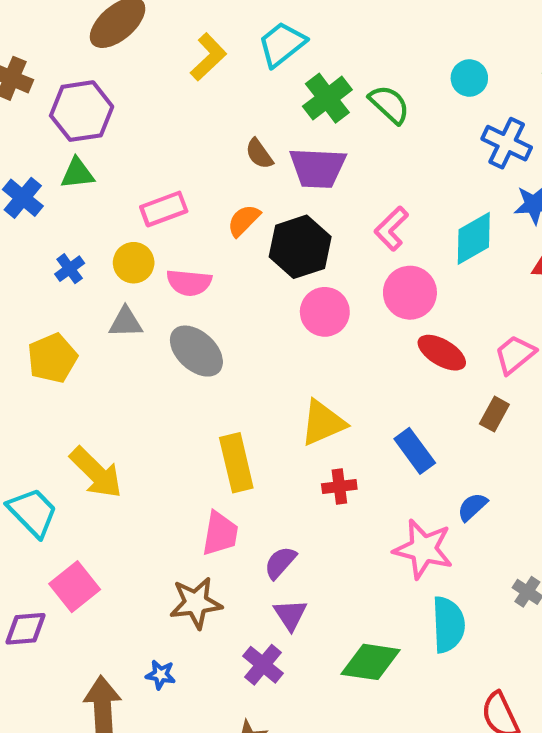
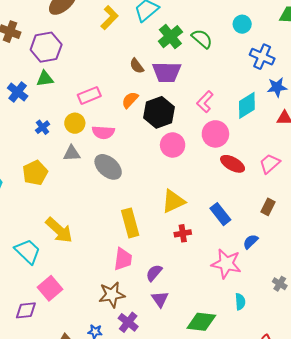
brown rectangle: (494, 414) -> (268, 207), moved
cyan semicircle: (448, 625) -> (240, 302), size x0.6
purple cross: (263, 665) -> (128, 322), moved

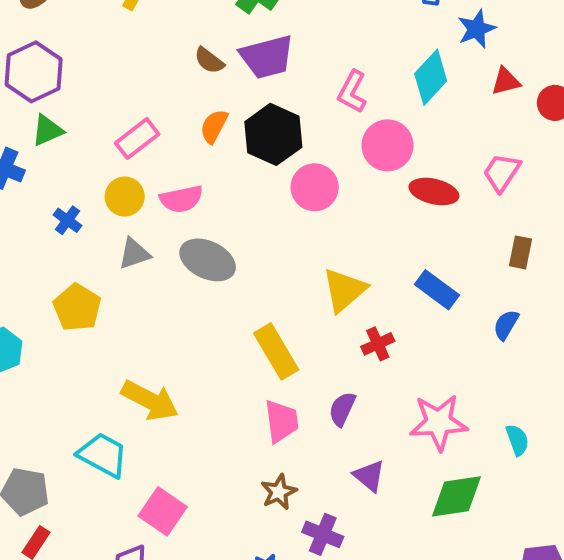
pink star: (226, 264) -> (439, 422), moved
purple semicircle: (154, 273) -> (342, 409), moved
brown star: (112, 295) -> (279, 492), size x0.7

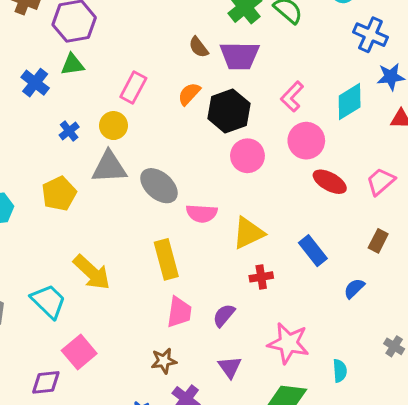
pink rectangle: (137, 139) -> (133, 88), turned -40
pink semicircle: (181, 199) -> (202, 213), moved
gray triangle: (134, 254) -> (109, 167), size x1.5
yellow rectangle: (276, 351) -> (166, 259), moved

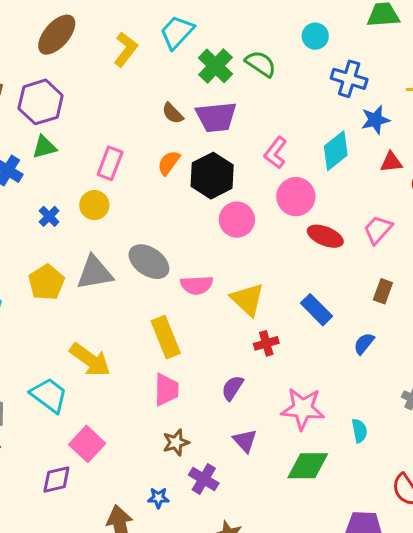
gray triangle: (109, 167) -> (95, 273), moved
yellow triangle: (248, 233) -> (247, 299), turned -45
pink trapezoid: (179, 312) -> (166, 390), moved

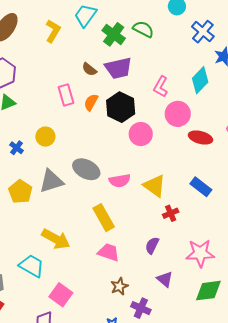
blue cross: (349, 79) -> (203, 32), turned 30
pink rectangle: (110, 163) -> (66, 95), moved, turned -30
pink trapezoid: (166, 390) -> (109, 252), turned -65

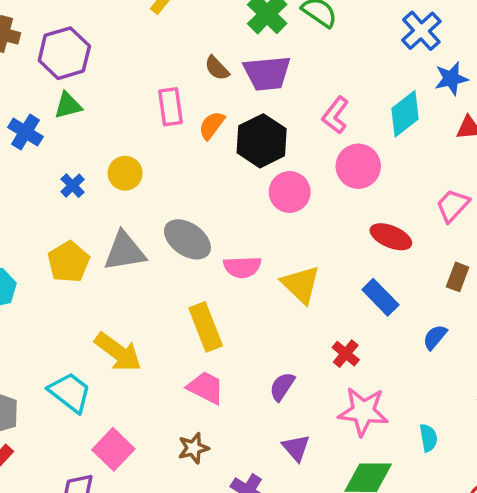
red ellipse: (200, 138) -> (391, 237), moved
red cross: (171, 213) -> (346, 354), moved, turned -35
brown star: (119, 286) -> (193, 448), moved

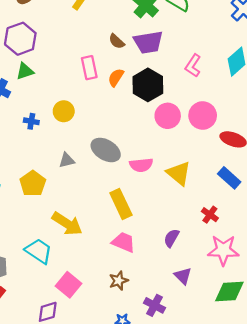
pink circle: (358, 166) -> (203, 115), moved
blue cross: (73, 186) -> (31, 121), turned -32
gray triangle: (124, 251) -> (67, 160), size x0.6
yellow pentagon: (69, 262) -> (33, 184), moved

